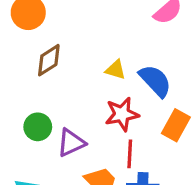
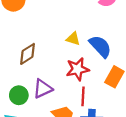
brown diamond: (49, 60) -> (27, 54), moved
green circle: (38, 127) -> (19, 95), moved

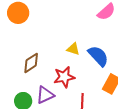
red star: (78, 69) -> (64, 77), moved

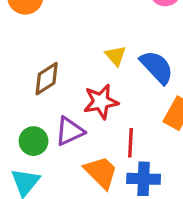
yellow triangle: (73, 49) -> (116, 56), turned 32

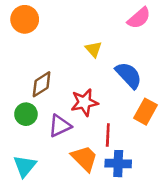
yellow triangle: (116, 56) -> (94, 49), moved
green circle: (34, 141) -> (26, 114), moved

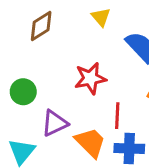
brown diamond: (42, 84) -> (41, 26), moved
purple triangle: (60, 126) -> (55, 123), moved

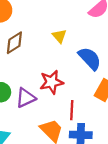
purple triangle: (55, 123) -> (26, 98), moved

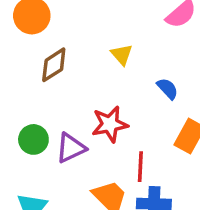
blue semicircle: (90, 58) -> (168, 89), size x0.6

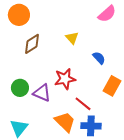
purple triangle: (71, 148) -> (42, 93), turned 48
red line: (140, 167) -> (83, 104), turned -54

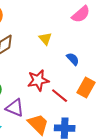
purple triangle: (42, 93) -> (15, 108), moved
red line: (83, 104) -> (60, 96), moved

